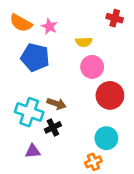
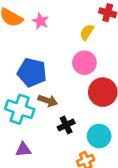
yellow semicircle: (84, 42) -> (87, 32), moved, turned 126
blue pentagon: (35, 57) -> (32, 73), moved
black cross: (53, 127) -> (66, 125), moved

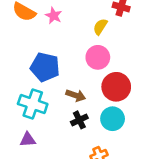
brown arrow: (48, 101) -> (76, 95), moved
cyan circle: (99, 136) -> (113, 119), moved
purple triangle: (23, 149) -> (28, 140), moved

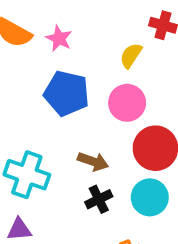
blue pentagon: (45, 67) -> (67, 93), moved

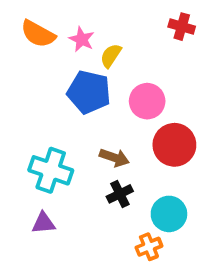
yellow semicircle: (131, 56) -> (111, 56), moved
cyan circle: (150, 197) -> (169, 214), moved

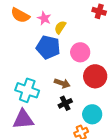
purple triangle: (43, 223) -> (23, 119), size x1.6

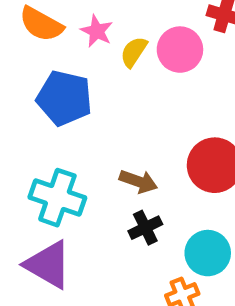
blue pentagon: (48, 47) -> (64, 98), moved
pink circle: (80, 52) -> (180, 50), moved
purple triangle: (23, 119) -> (48, 265), turned 35

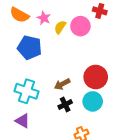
brown arrow: (138, 181) -> (62, 84), turned 133
cyan circle: (208, 253) -> (93, 101), moved
purple triangle: (48, 265) -> (22, 121), size x0.7

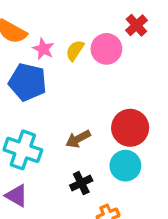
red cross: (100, 11) -> (136, 25), turned 32
pink star: (44, 18) -> (43, 49), moved
black cross: (65, 104) -> (81, 183), moved

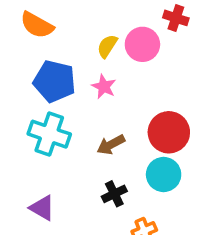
red cross: (136, 25) -> (176, 18), turned -30
pink star: (43, 49) -> (104, 87), moved
cyan cross: (23, 150) -> (49, 134), moved

